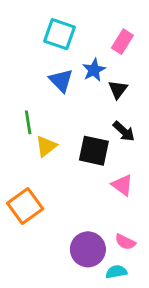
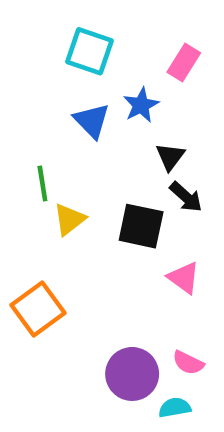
black triangle: (118, 89) -> (170, 157), moved

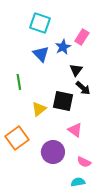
pink rectangle: (184, 62) -> (82, 37), moved
yellow triangle: (69, 219) -> (39, 109), moved
pink triangle: (184, 278) -> (75, 130), moved
purple circle: (132, 374) -> (53, 152), moved

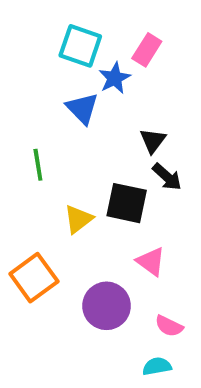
pink rectangle: (82, 37) -> (147, 50), moved
blue star: (63, 47) -> (115, 78), moved

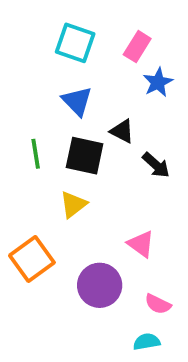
blue star: (115, 78) -> (158, 82), moved
black triangle: (153, 141) -> (122, 131), moved, turned -40
black square: (127, 203) -> (85, 156), moved

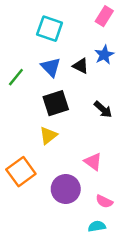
pink rectangle: (137, 47) -> (104, 16), moved
black triangle: (122, 131) -> (81, 66), moved
green line: (36, 154) -> (16, 77), moved, turned 48
black square: (85, 156) -> (56, 103), turned -30

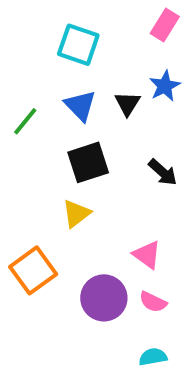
black triangle: (81, 66) -> (127, 104), turned 35
pink semicircle: (104, 201) -> (153, 302), moved

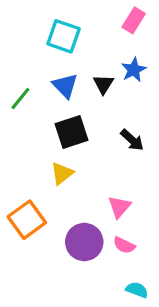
pink triangle: (147, 255) -> (119, 207), turned 35
cyan semicircle: (153, 357) -> (137, 290), moved, turned 30

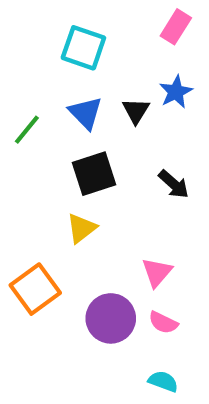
cyan semicircle: (137, 290) -> (163, 381), moved

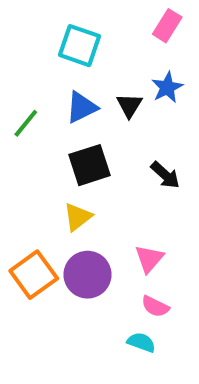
blue triangle: (86, 113) -> (82, 107), turned 48
purple circle: (111, 318) -> (88, 275), moved
cyan semicircle: (163, 381) -> (141, 342), moved

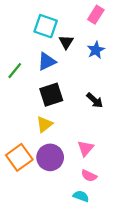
black triangle: (129, 105) -> (66, 42), moved

